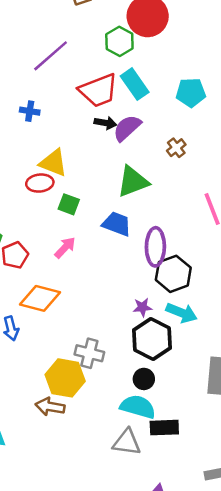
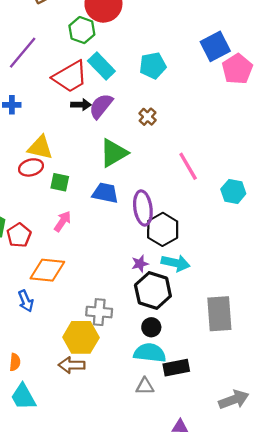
gray triangle: (127, 442) -> (145, 386), size x0.7

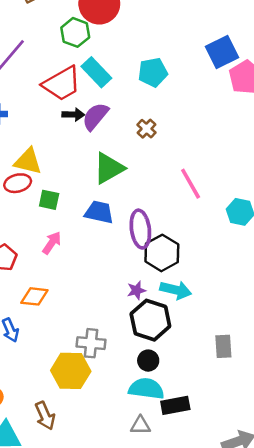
orange diamond: (47, 270) -> (34, 296), size x0.7
gray rectangle: (219, 314) -> (223, 346), size x0.6
brown arrow: (72, 365) -> (45, 416), moved, turned -115

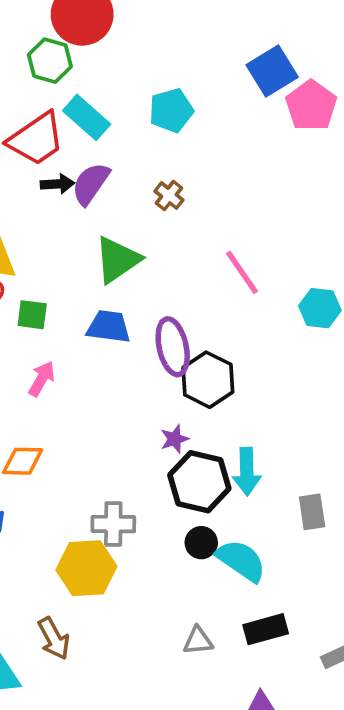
cyan arrow: (176, 290) -> (247, 472), moved, turned 80
cyan semicircle: (146, 389) -> (241, 561), moved, turned 32
black rectangle: (175, 405) -> (266, 629), moved

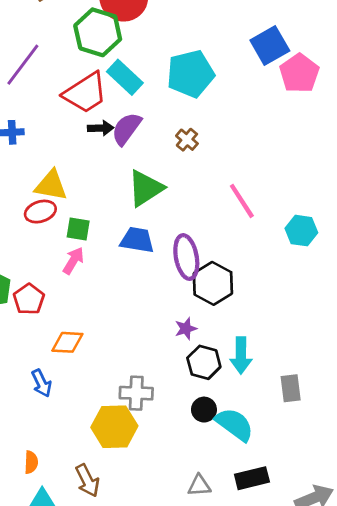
green hexagon: (50, 61) -> (98, 32), size x1.4
cyan pentagon: (171, 110) -> (191, 74), size x1.4
pink arrow: (42, 379) -> (73, 261), moved
black hexagon: (199, 482) -> (204, 362), size x0.7

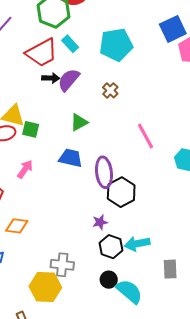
cyan rectangle: (125, 77) -> (70, 44), size x0.7
green triangle: (146, 188) -> (79, 122), size x0.7
green square: (78, 229) -> (31, 129), moved
cyan arrow: (241, 355) -> (137, 244), turned 75

